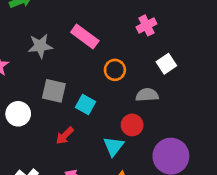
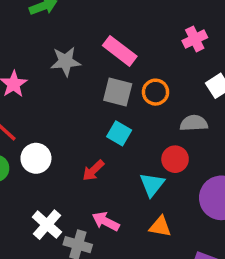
gray square: (54, 91) -> (118, 92), moved
white circle: (18, 114) -> (36, 158), moved

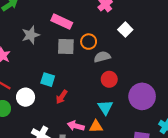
gray semicircle: (194, 123) -> (102, 57), moved
cyan square: (119, 133) -> (48, 80), moved
cyan triangle: (152, 185) -> (105, 107), moved
orange triangle: (160, 227) -> (96, 127), moved

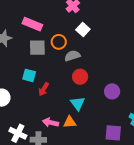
white square: (125, 30) -> (83, 30), moved
cyan square: (48, 80) -> (29, 75), moved
purple circle: (142, 96) -> (112, 91), size x0.6
red arrow: (62, 97) -> (44, 89), moved

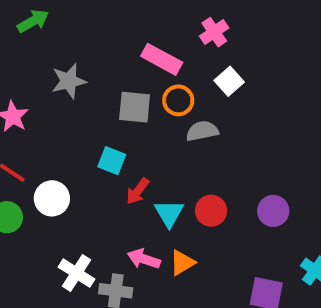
pink rectangle: (32, 24) -> (162, 59), moved
red circle: (80, 77) -> (211, 211), moved
cyan triangle: (78, 104) -> (169, 213), moved
orange triangle: (70, 122) -> (182, 263), turned -32

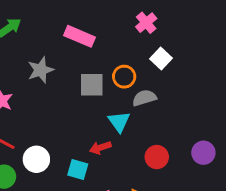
pink rectangle: (162, 59) -> (80, 36), moved
cyan square: (112, 161) -> (78, 170), moved
red arrow: (138, 191) -> (100, 148), turned 40
cyan triangle: (169, 213) -> (119, 122), moved

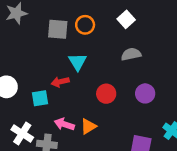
white square: (161, 59) -> (126, 19), moved
gray semicircle: (144, 98) -> (131, 54), moved
cyan square: (78, 170) -> (40, 98), turned -30

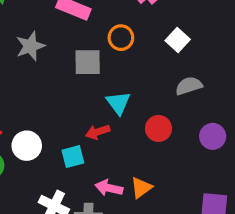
orange circle: (85, 25) -> (121, 38), moved
red circle: (106, 94) -> (158, 128), moved

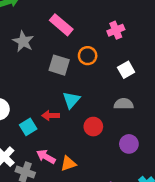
gray star: (30, 46) -> (23, 41), turned 30
cyan square: (73, 157) -> (28, 127), turned -35

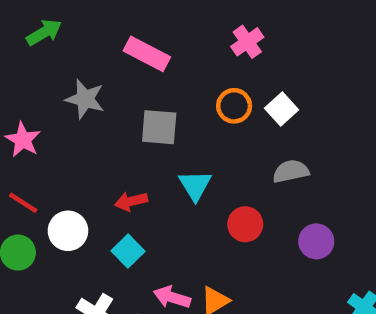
orange circle: (88, 56) -> (234, 106), moved
red arrow: (51, 115) -> (131, 201), moved

